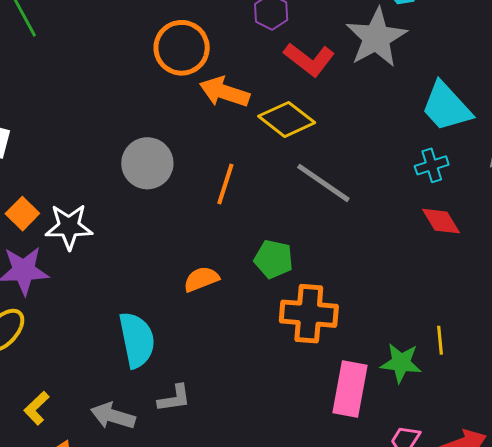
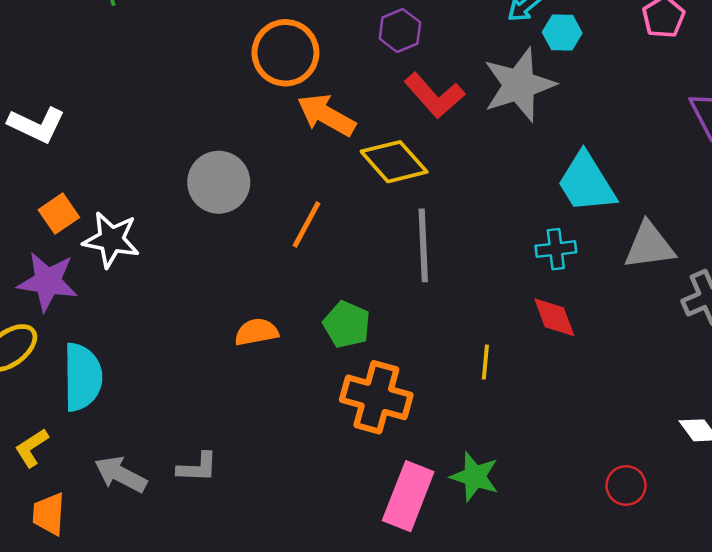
gray line: (323, 183) -> (423, 245), turned 42
cyan semicircle: (137, 340) -> (82, 377), moved
yellow line: (440, 340) -> (485, 362), moved

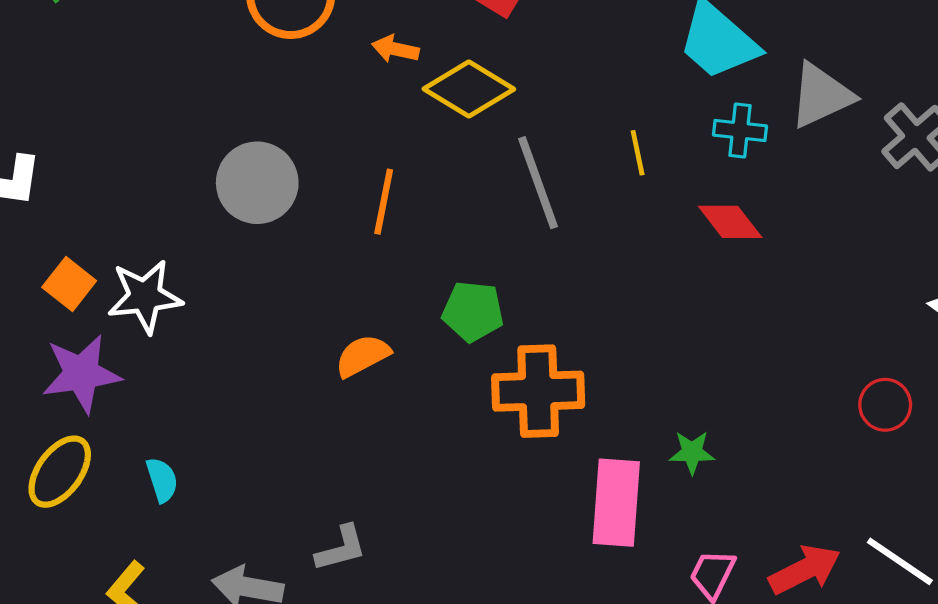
orange arrow: (326, 115) -> (395, 49), moved, size x0.6
cyan cross: (556, 249) -> (740, 130), moved, turned 30
yellow line: (485, 362) -> (638, 153), moved
cyan semicircle: (82, 377) -> (162, 480), size x0.5
green star: (475, 477) -> (692, 452), size x0.7

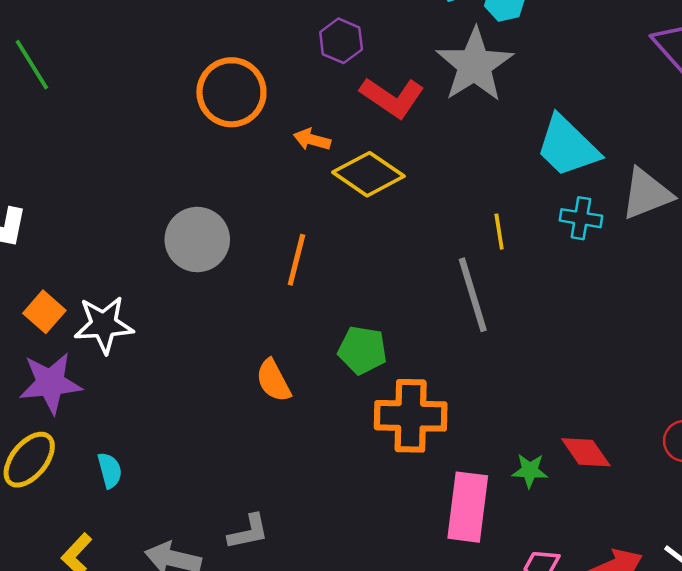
gray line: (538, 183) -> (473, 295), moved
red diamond: (730, 222) -> (586, 452), moved
orange semicircle: (363, 356) -> (273, 381), turned -93

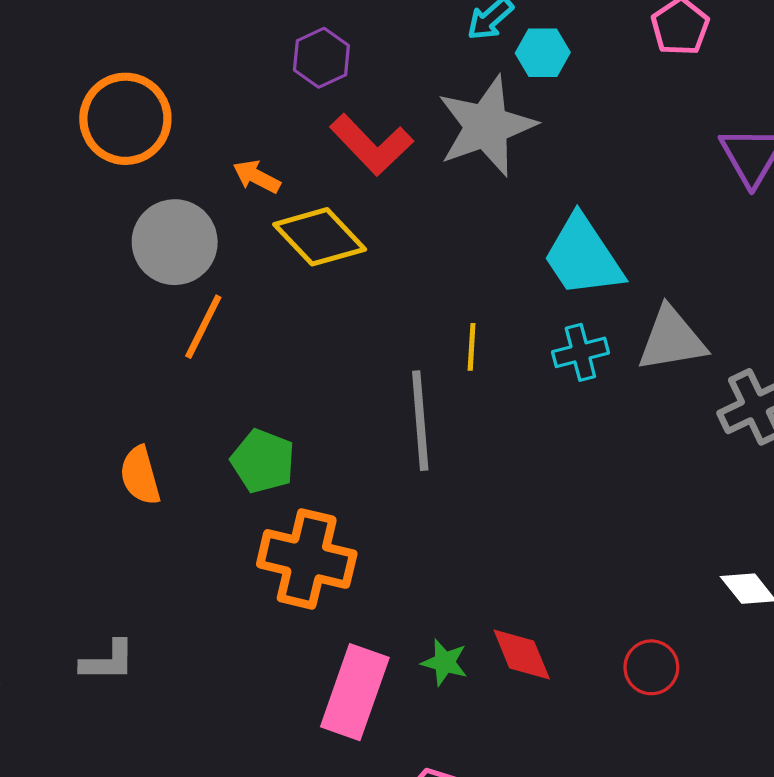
orange circle: (231, 92) -> (125, 119), moved
cyan cross: (581, 218) -> (580, 352), turned -36
gray circle: (197, 240) -> (175, 242), moved
gray L-shape: (248, 532) -> (108, 661), moved

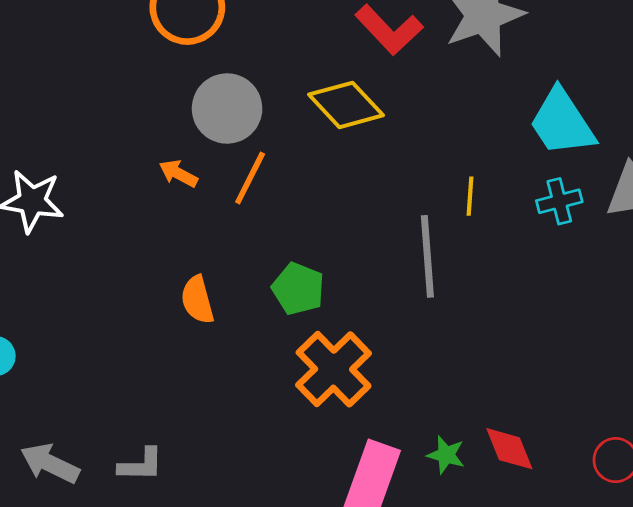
orange arrow: (257, 177) -> (178, 174), moved
orange cross: (307, 559) -> (334, 369), turned 32
gray L-shape: (108, 661) -> (141, 465), moved

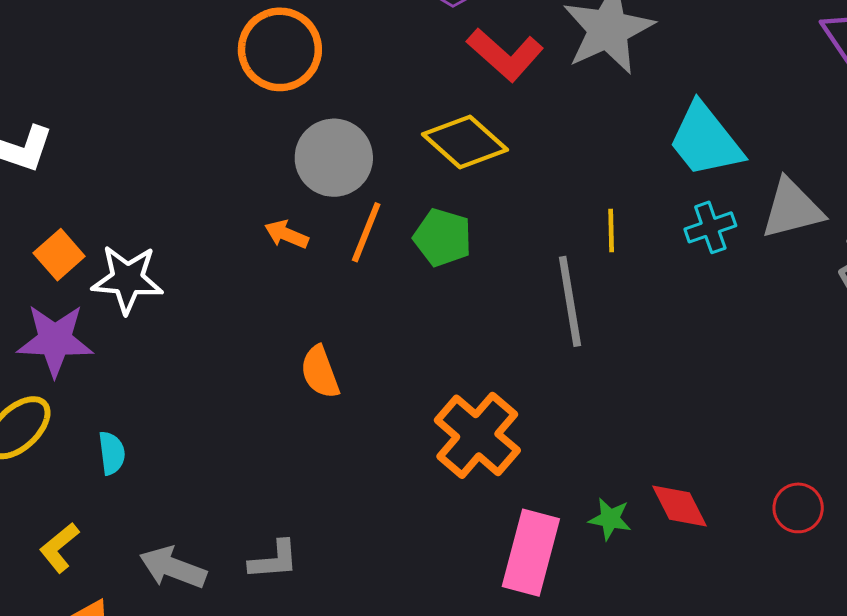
green pentagon: (298, 289) -> (443, 238), moved

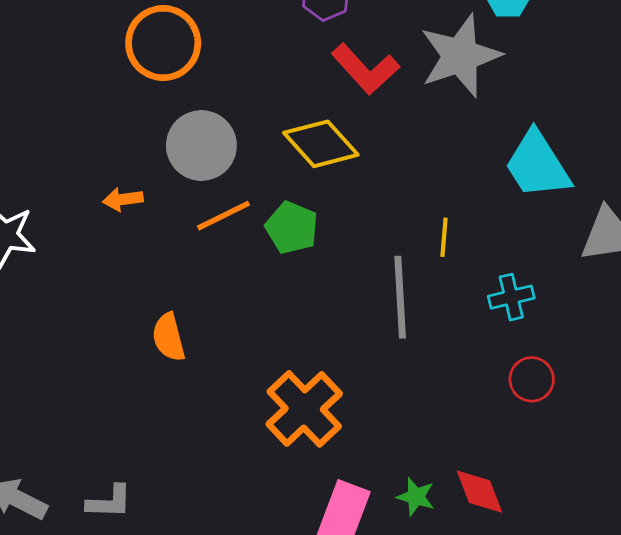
cyan cross: (710, 227) -> (511, 297), moved
orange line: (366, 232) -> (223, 216), turned 36
orange arrow: (286, 234) -> (123, 199), moved, turned -36
red circle: (798, 508) -> (532, 379), moved

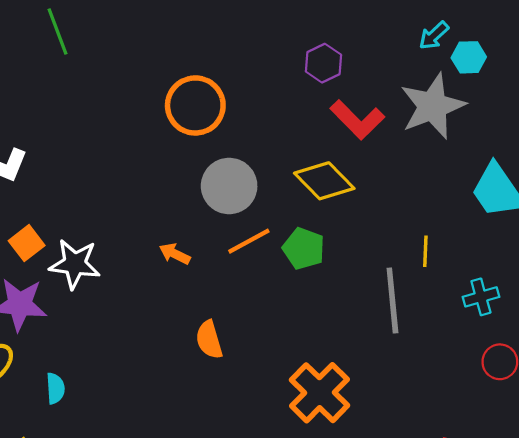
orange arrow: (123, 199) -> (175, 254), moved, turned 36

